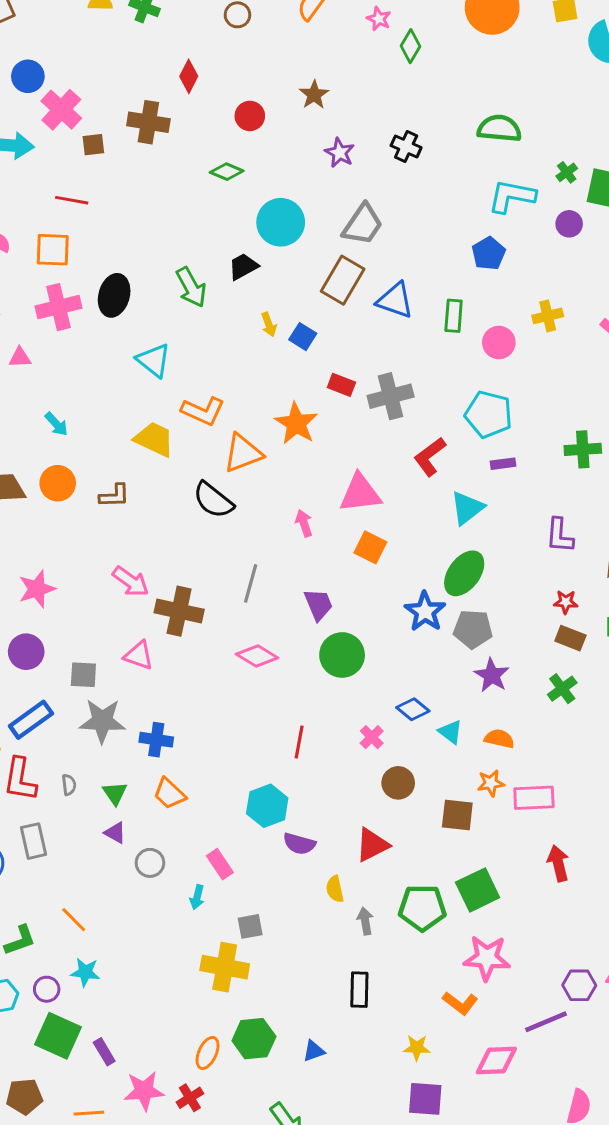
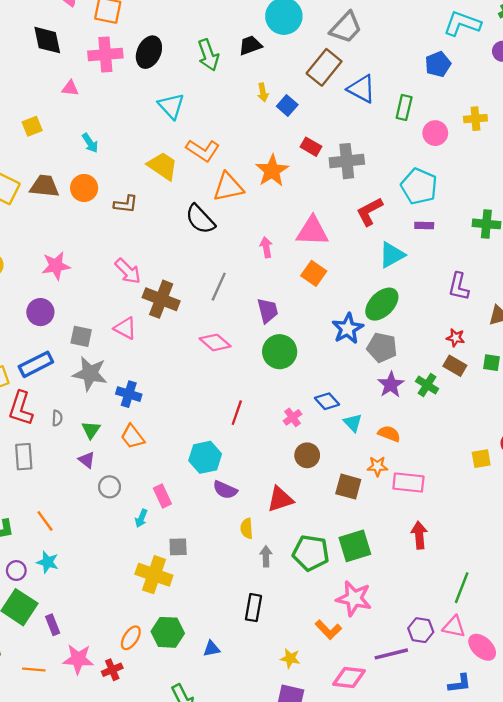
green cross: (562, 689) -> (427, 385), moved, turned -30

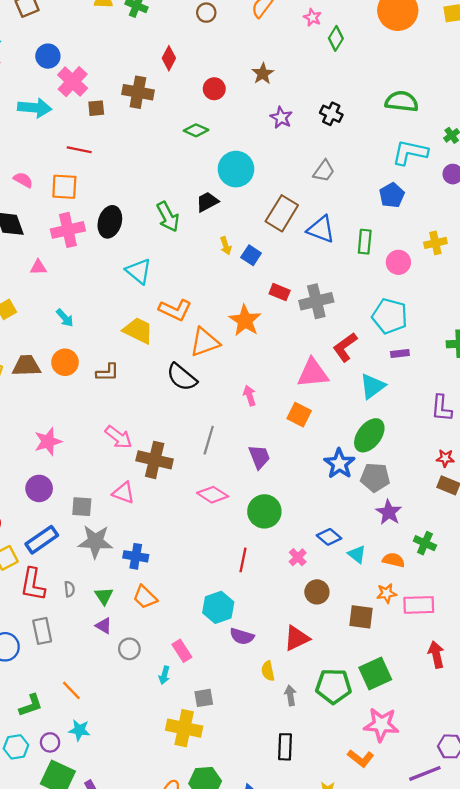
gray trapezoid: (346, 28) -> (324, 171), moved, size x0.7
pink triangle: (312, 231) -> (313, 373), moved
green circle: (280, 352) -> (264, 511), moved
green cross: (427, 385) -> (425, 543), moved

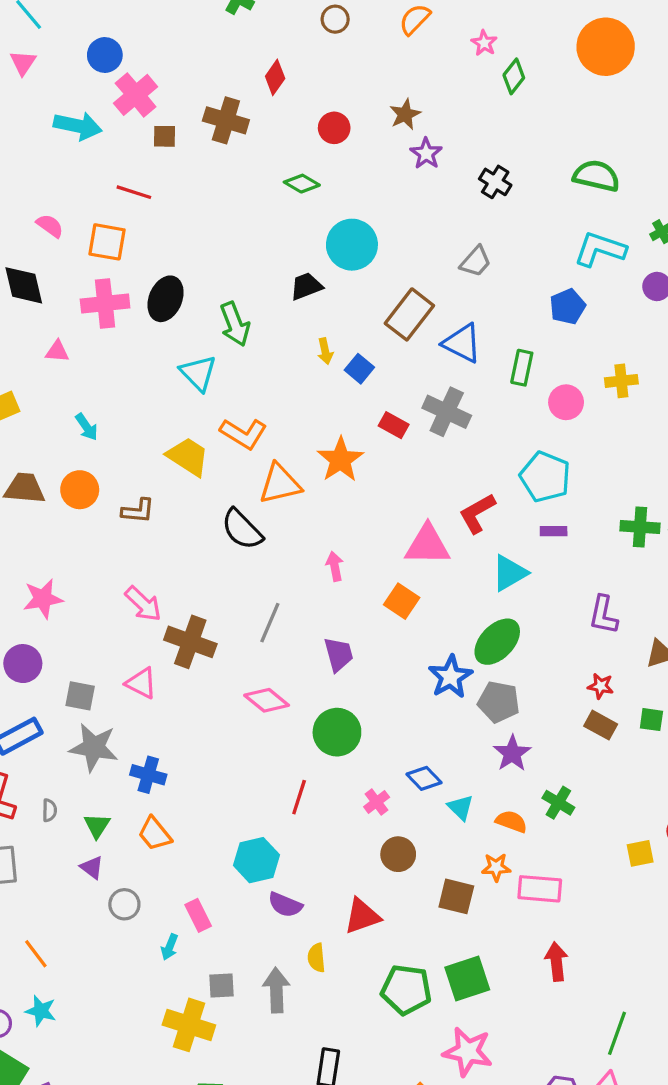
purple star: (281, 118) -> (426, 153), moved
green arrow: (168, 217) -> (235, 324), moved
gray cross: (316, 301) -> (447, 412), moved, turned 32
gray arrow: (290, 695) -> (276, 990), moved, size x1.5

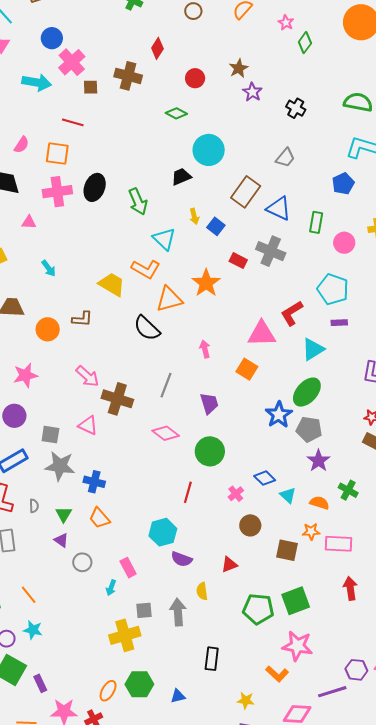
pink semicircle: (50, 226) -> (22, 145), turned 90
cyan triangle: (198, 373) -> (164, 239), moved
orange circle: (80, 490) -> (48, 329), moved
red triangle: (362, 916) -> (229, 564), size x0.7
yellow cross: (189, 1025) -> (125, 635), turned -32

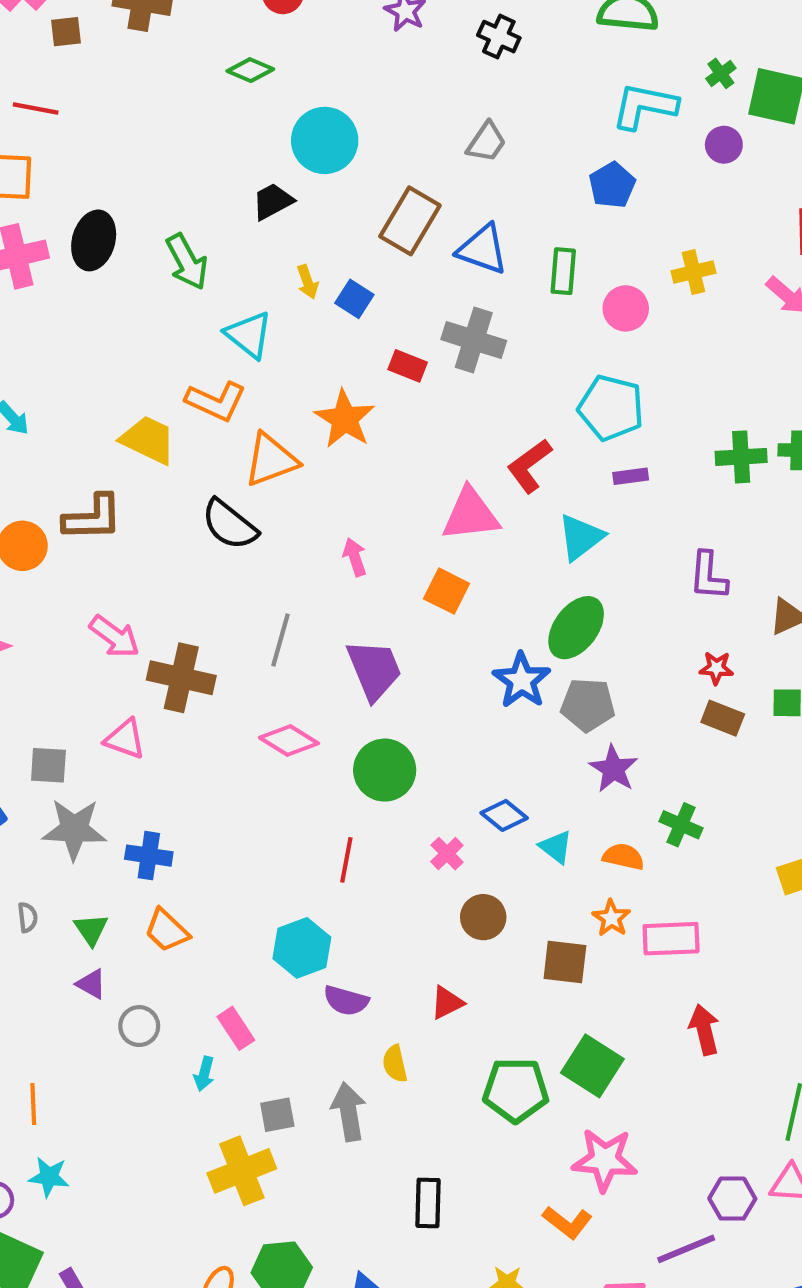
brown L-shape: (82, 319) -> (93, 518), size x1.4
purple trapezoid: (209, 403) -> (374, 670), size x1.4
orange star: (311, 531) -> (611, 918), turned -30
orange line: (29, 595) -> (33, 1104), turned 42
green square: (296, 601) -> (592, 1066), turned -32

